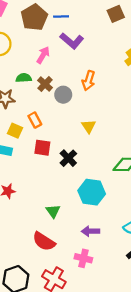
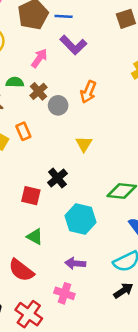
red square: (42, 148) -> (31, 196), moved
green triangle: (53, 211) -> (35, 237), turned -32

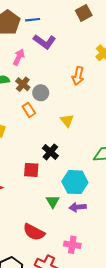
orange arrow: (88, 92) -> (78, 76), moved
orange rectangle: (23, 131) -> (29, 110), moved
green triangle: (35, 237) -> (53, 201), moved, turned 40
purple arrow: (75, 263) -> (78, 207), moved

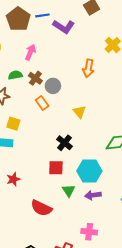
purple L-shape: (45, 42) -> (64, 27), moved
red square: (31, 170) -> (56, 168), moved
red semicircle: (34, 232) -> (41, 208), moved

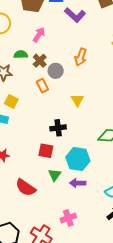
orange arrow: (88, 68) -> (81, 57), moved
black cross: (65, 143) -> (58, 128), turned 35
pink cross: (89, 232) -> (68, 218), turned -35

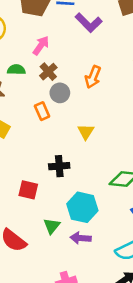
brown cross: (40, 61) -> (48, 72), moved
red square: (46, 151) -> (28, 190), moved

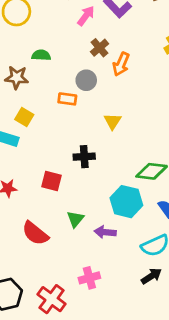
pink arrow: (41, 45) -> (86, 16), moved
brown cross: (48, 72) -> (100, 48), moved
orange rectangle: (42, 111) -> (67, 99), turned -60
cyan hexagon: (82, 207) -> (126, 202), moved

